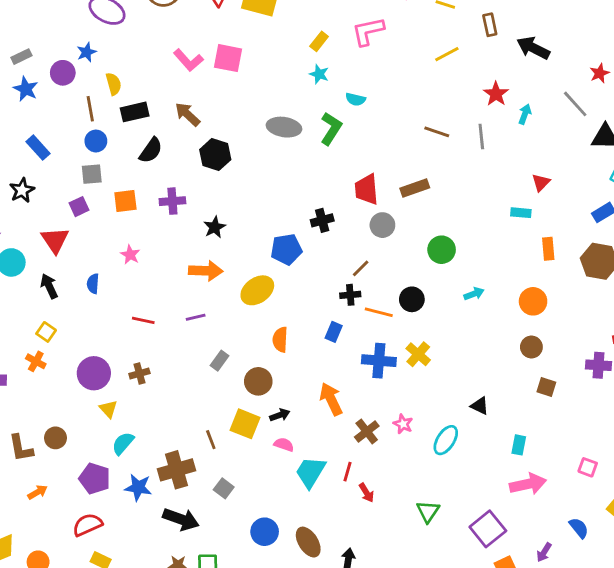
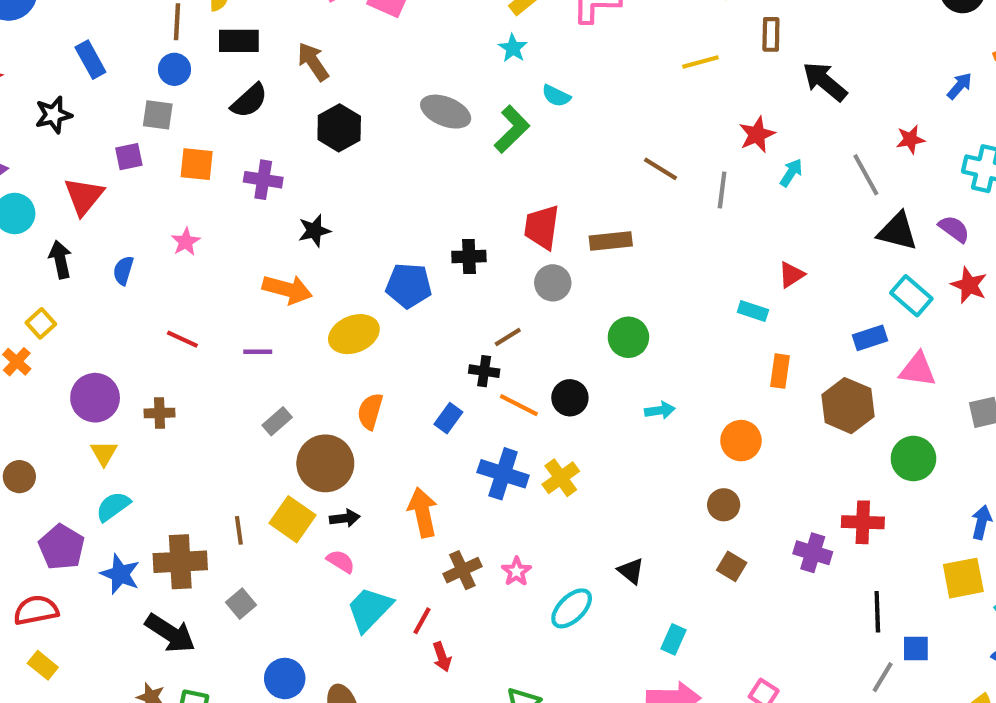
brown circle: (258, 381) -> (325, 463), size x1.4

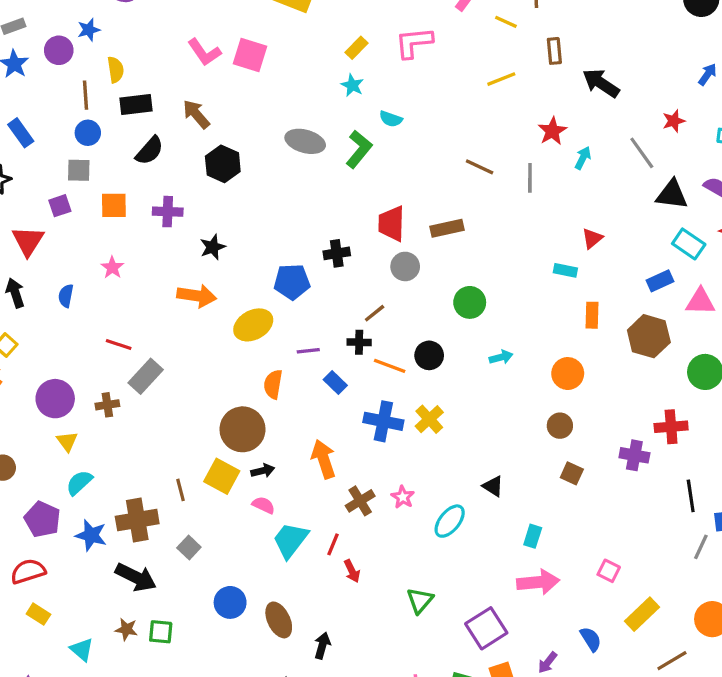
purple line: (258, 352) -> (308, 351), moved
blue rectangle: (448, 418) -> (335, 383), turned -75
gray rectangle: (277, 421) -> (146, 376), moved, size x1.5

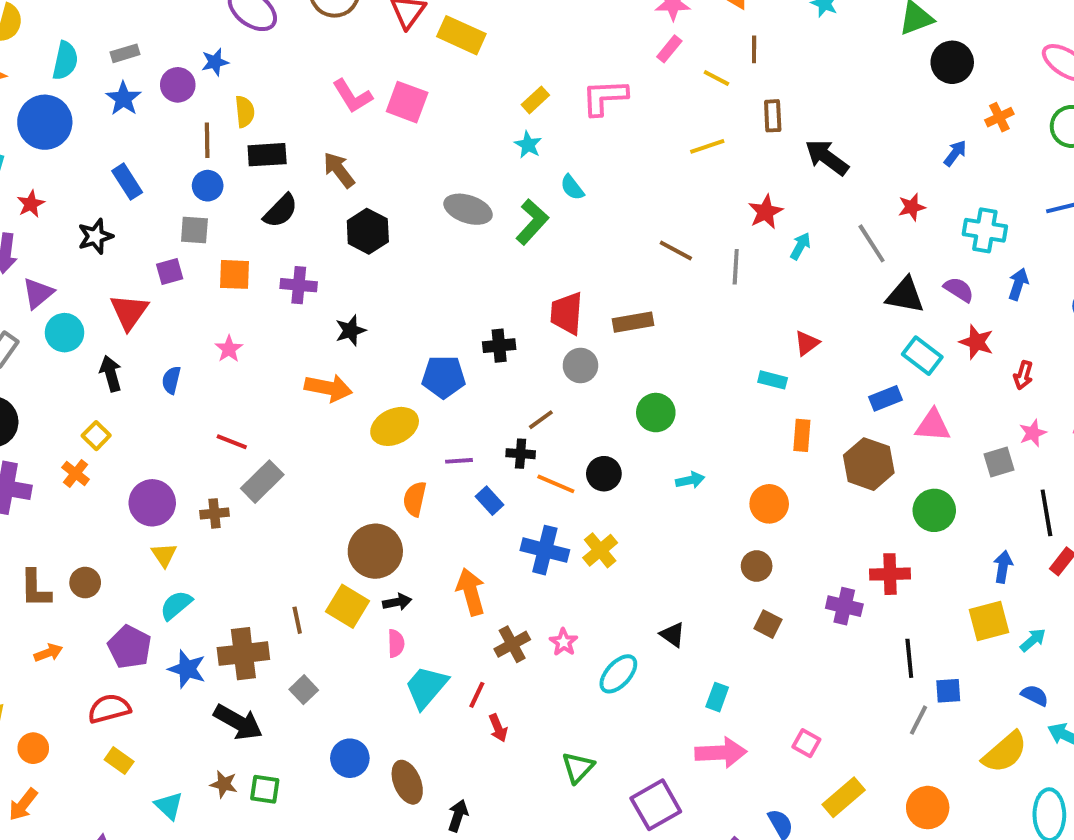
cyan semicircle: (391, 119) -> (572, 187), turned 30
pink semicircle: (264, 505) -> (396, 643), turned 60

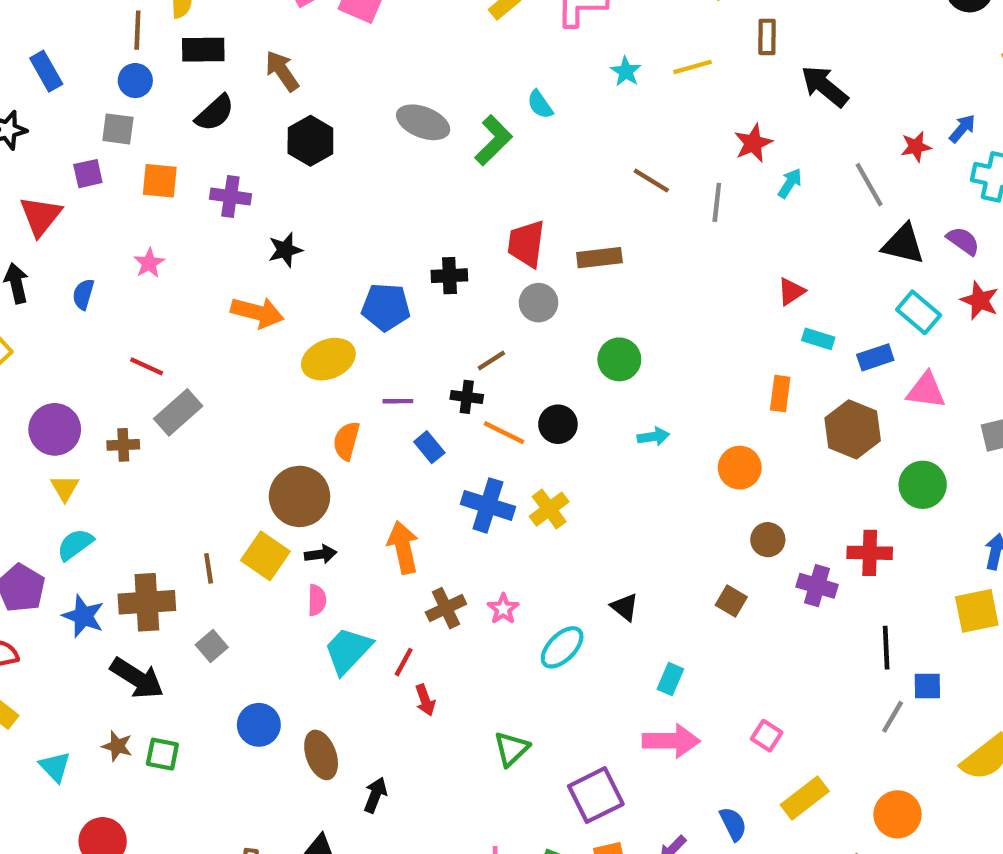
cyan star: (528, 145) -> (626, 71), moved
blue arrow: (955, 153) -> (962, 128), moved
cyan rectangle: (773, 380) -> (818, 339), moved
brown circle: (757, 566) -> (768, 540), moved

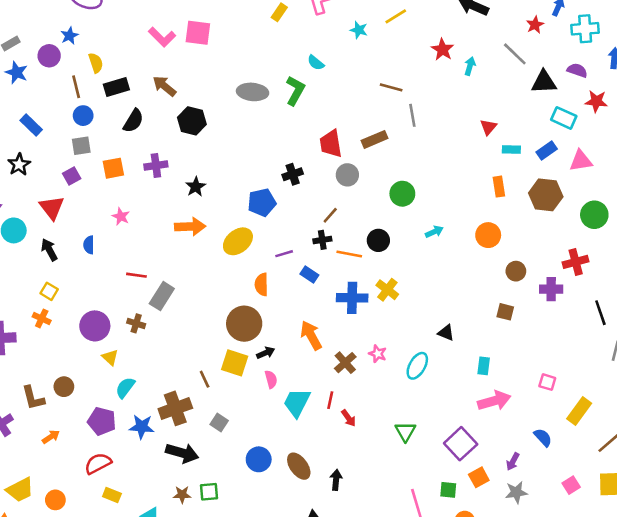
gray line: (717, 202) -> (412, 115), moved
brown cross: (123, 445) -> (136, 323), turned 36

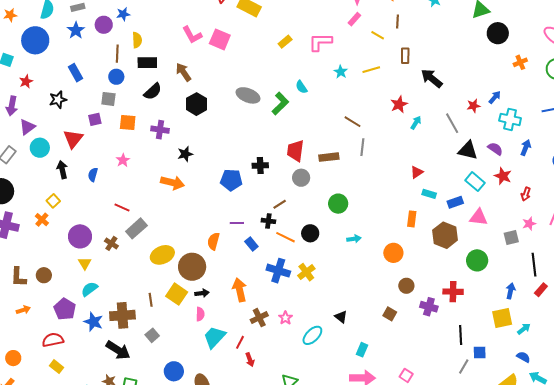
yellow ellipse: (238, 241) -> (162, 255), moved

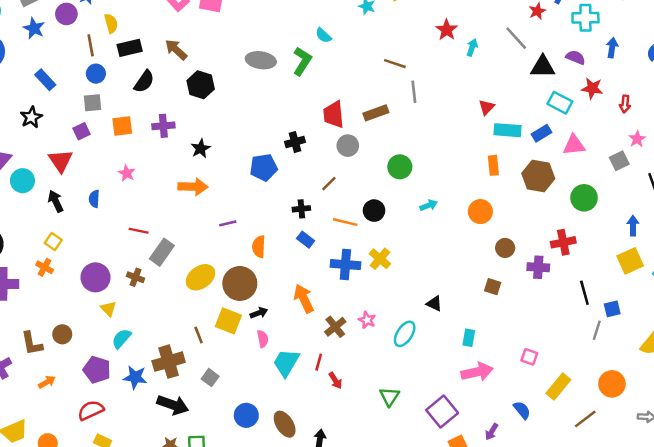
cyan rectangle: (429, 194) -> (508, 130), size x1.5
black cross: (268, 221) -> (301, 209), moved
purple line: (237, 223) -> (228, 223), moved

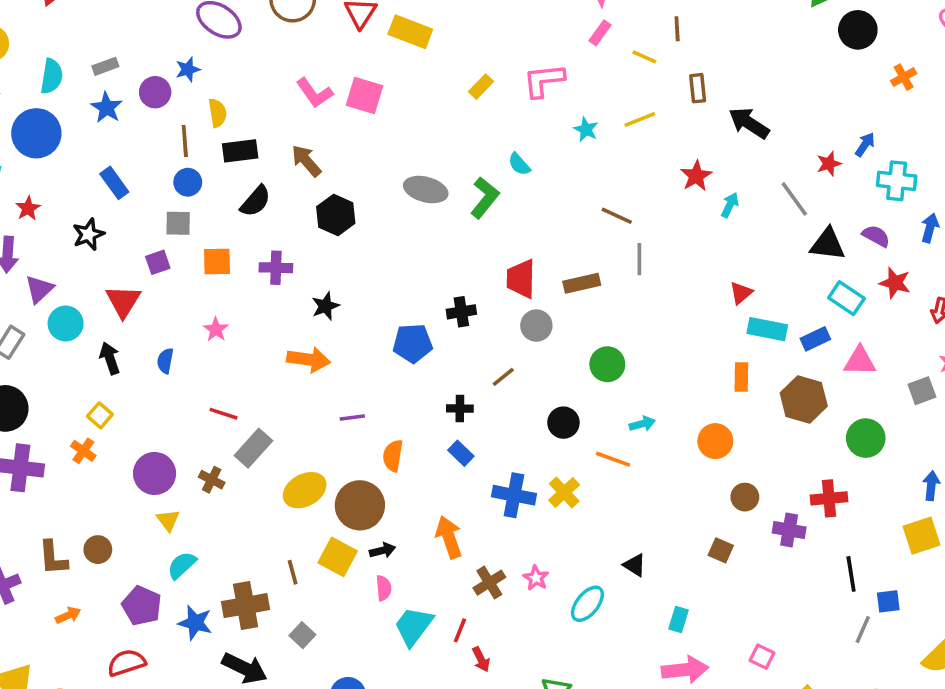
orange line: (345, 222) -> (613, 459), moved

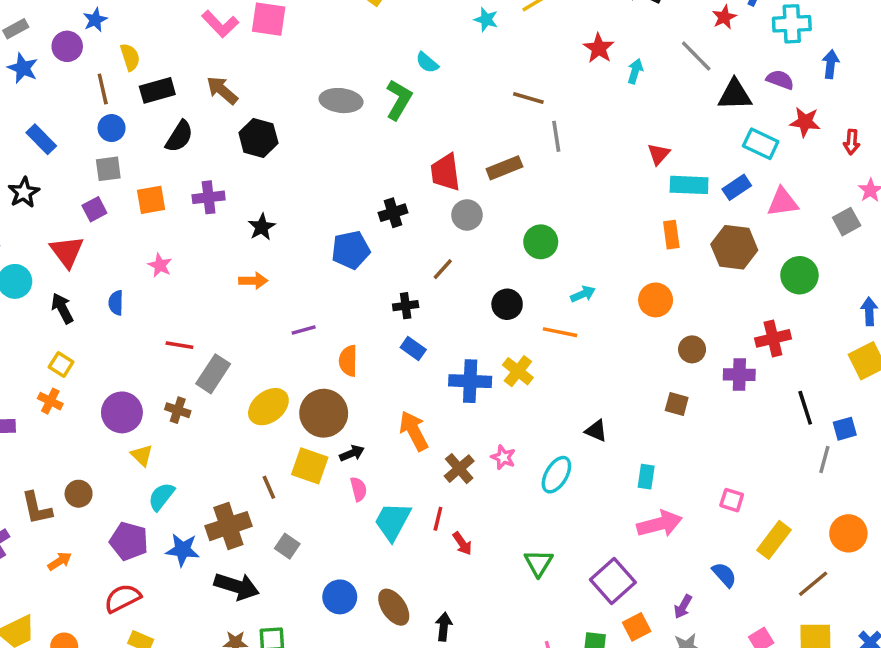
orange arrow: (308, 360) -> (253, 281), size x0.7

